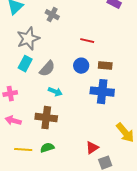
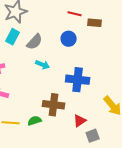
brown rectangle: (105, 66) -> (95, 23), moved
blue cross: (102, 92) -> (78, 80), moved
brown cross: (46, 118) -> (54, 105), moved

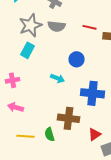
blue circle: (69, 39) -> (77, 59), moved
gray semicircle: (35, 42) -> (57, 26), moved, turned 54
green semicircle: (35, 121) -> (50, 134), turned -88

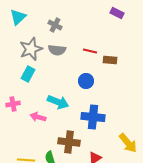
blue circle: (77, 59) -> (86, 81), moved
cyan arrow: (58, 78) -> (58, 102), size x1.5
pink arrow: (16, 107) -> (38, 117), moved

